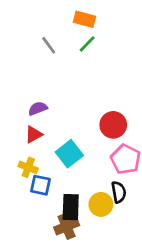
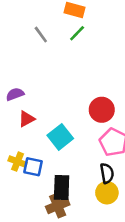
purple semicircle: (38, 108) -> (15, 94), moved
yellow cross: (28, 167) -> (17, 162), moved
yellow circle: (101, 204) -> (107, 193), moved

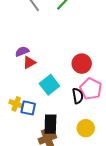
purple semicircle: (15, 94) -> (22, 51), moved
red triangle: (27, 119) -> (29, 63), moved
black semicircle: (107, 173) -> (78, 96), moved

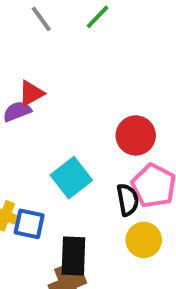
red triangle: (29, 63) -> (31, 93), moved
yellow circle: (86, 128) -> (144, 240), moved

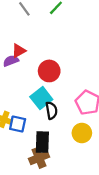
red circle: (136, 135) -> (49, 71), moved
black semicircle: (128, 200) -> (51, 110), moved

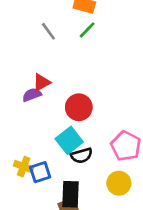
black semicircle: (51, 110) -> (82, 156), turned 84
blue square: (18, 124) -> (40, 172), turned -30

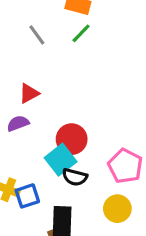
purple semicircle: (32, 95) -> (18, 123), moved
red circle: (79, 107) -> (72, 139), moved
black semicircle: (82, 156) -> (75, 177), turned 30

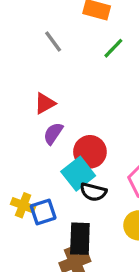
green line: (81, 33) -> (113, 48), moved
purple semicircle: (18, 123) -> (53, 133), moved, turned -35

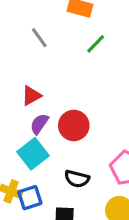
red circle: (90, 152) -> (74, 125), moved
cyan square: (78, 174) -> (33, 154), moved

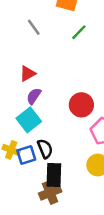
red circle: (74, 125) -> (81, 105), moved
black semicircle: (77, 179) -> (45, 149), moved, turned -126

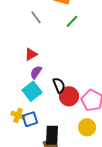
red circle: (81, 105) -> (69, 96), moved
black semicircle: (45, 149) -> (59, 85), moved

